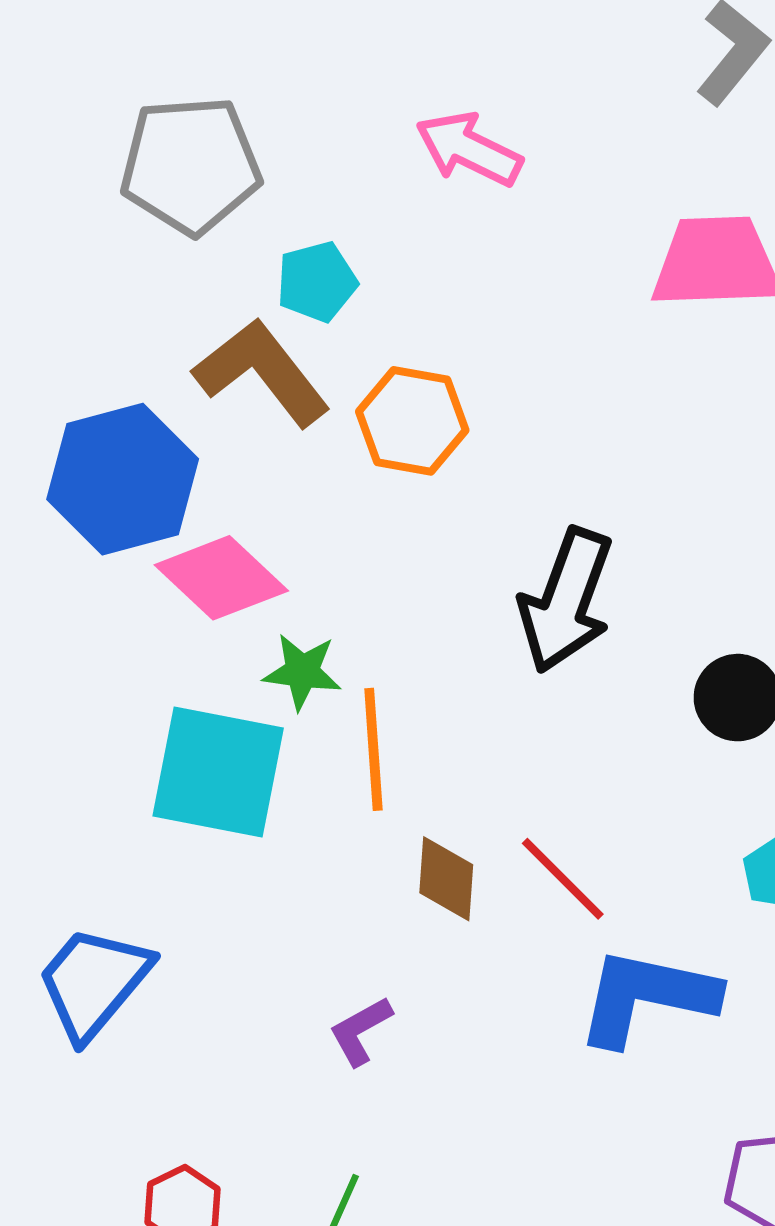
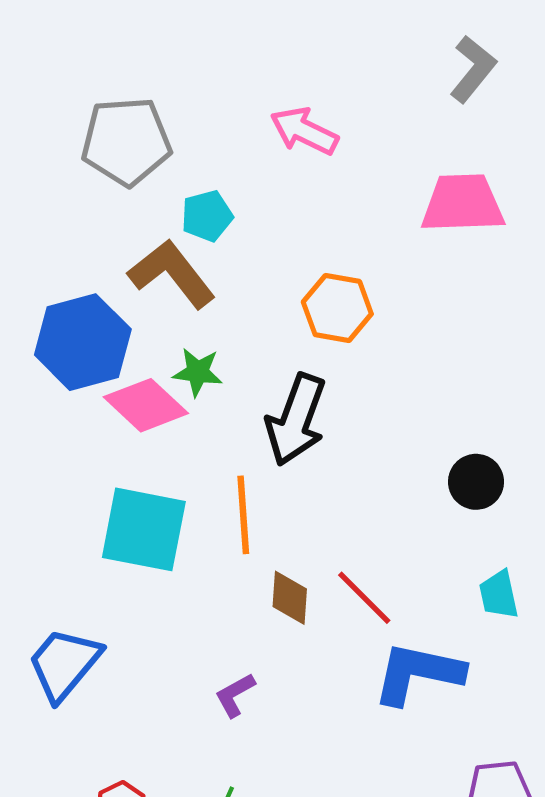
orange hexagon: (412, 421) -> (337, 308), moved
black arrow: (566, 600) -> (296, 420), moved
green star: (302, 672) -> (198, 372), moved

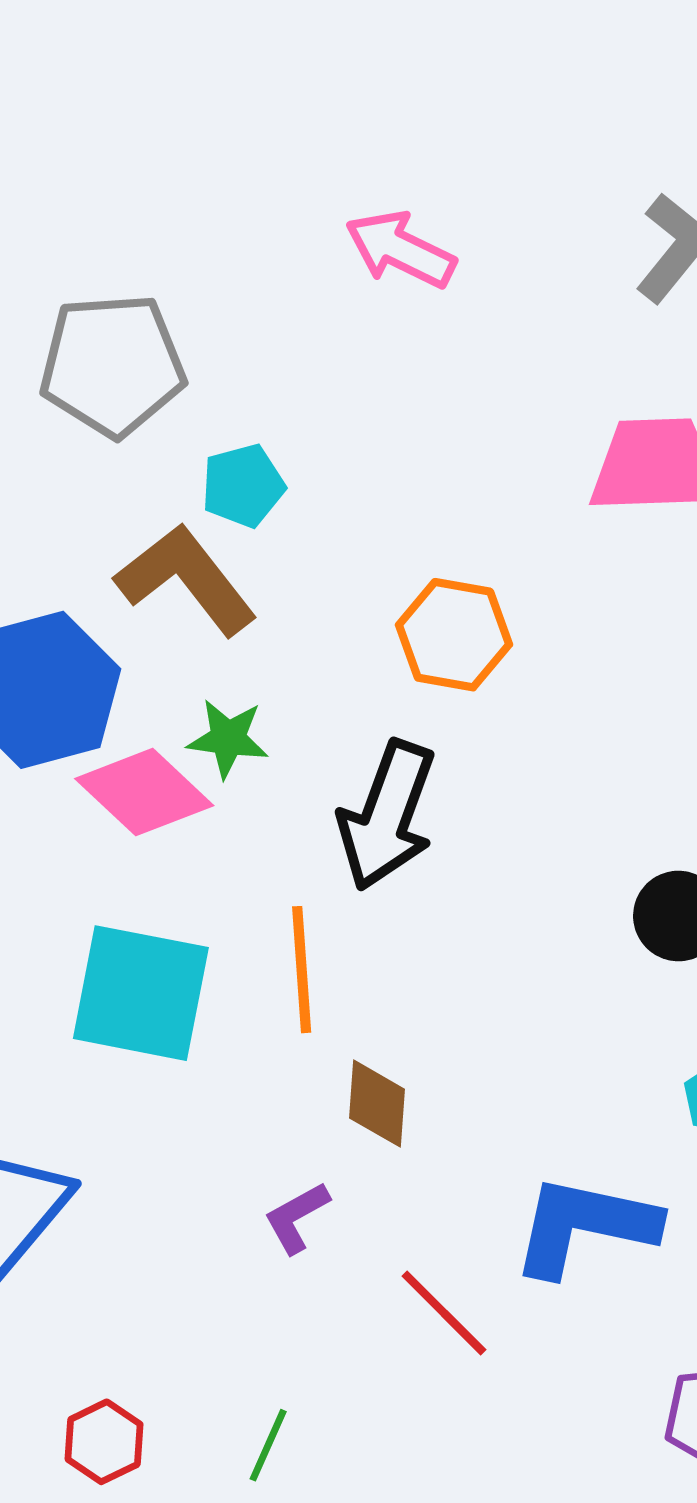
pink arrow: (304, 131) -> (400, 250), moved
red line: (364, 598) -> (444, 1313), moved
purple L-shape: (235, 695) -> (297, 1217), moved

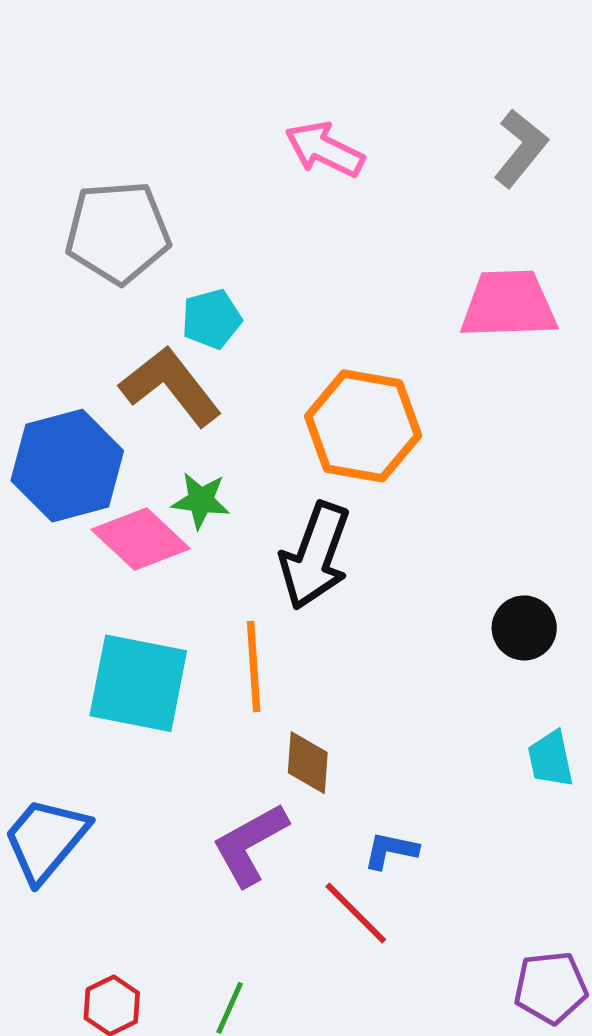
orange hexagon: (454, 635) -> (363, 426), size x1.4
purple L-shape: (297, 1217) -> (250, 844), size x1.6
blue L-shape: (585, 1226) -> (391, 850), moved, size x0.5

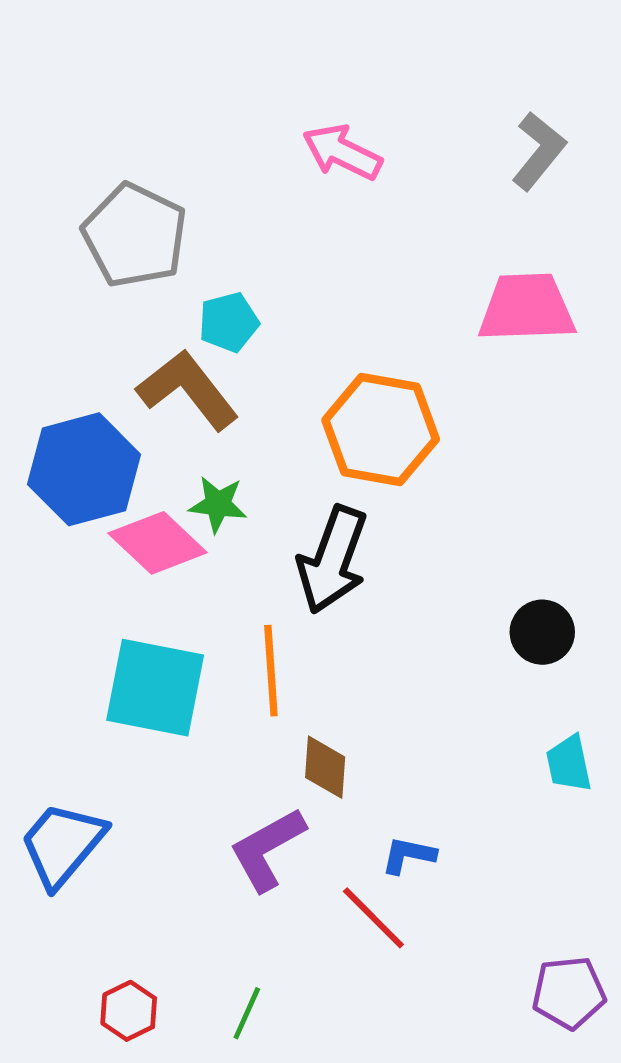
gray pentagon: (118, 232) -> (135, 235), turned 30

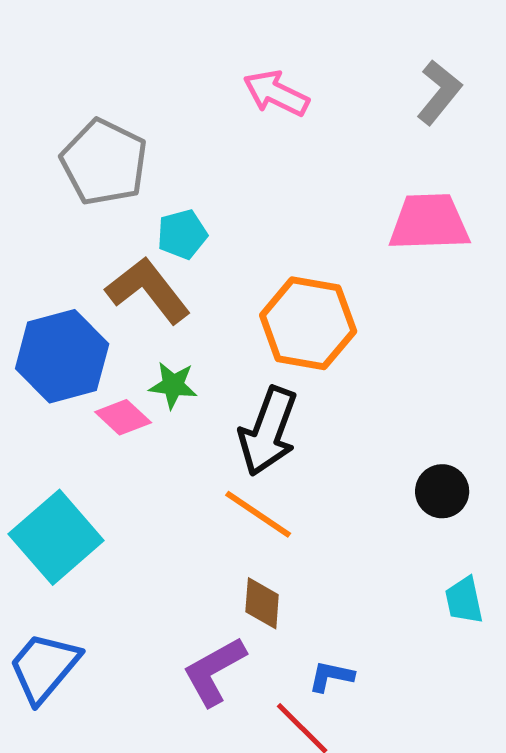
pink diamond: (158, 543) -> (123, 417), size x0.7
orange line: (271, 671) -> (258, 514), moved, turned -52
cyan square: (155, 688) -> (56, 537), moved, turned 38

